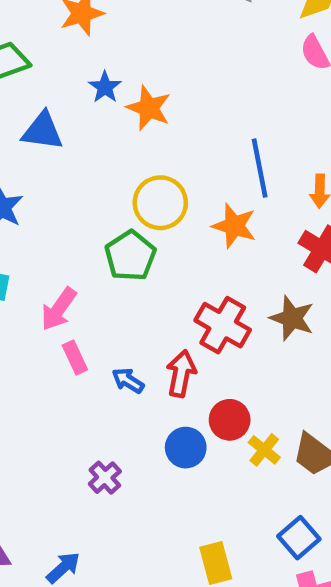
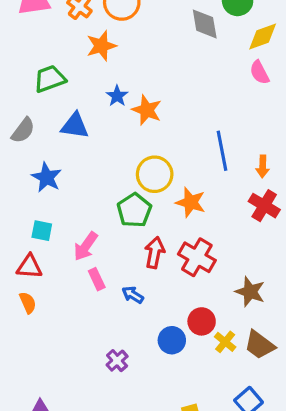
orange star: (234, 226) -> (191, 202), moved
brown star: (292, 318) -> (250, 292), moved
red arrow: (181, 374) -> (155, 253), moved

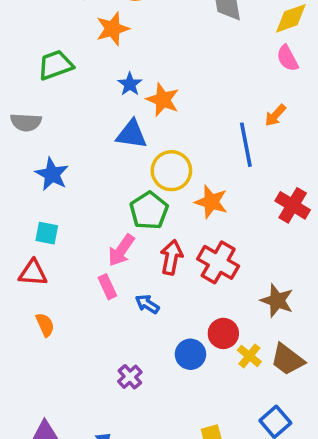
blue triangle: (75, 126) -> (132, 134), moved
gray semicircle: (23, 130) -> (26, 122), turned 56
orange arrow: (263, 166) -> (275, 115), moved, turned 40
pink arrow: (86, 246) -> (121, 250), moved
orange semicircle: (28, 303) -> (45, 325), moved

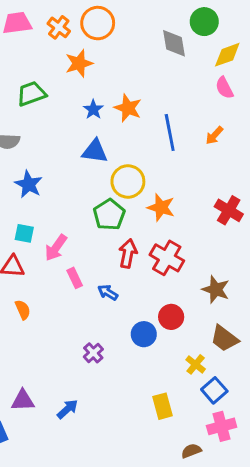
orange star: (163, 100) -> (128, 108), moved
blue line: (246, 145) -> (170, 133), moved
pink arrow: (121, 250) -> (56, 248), moved
yellow cross: (249, 356) -> (196, 364), moved

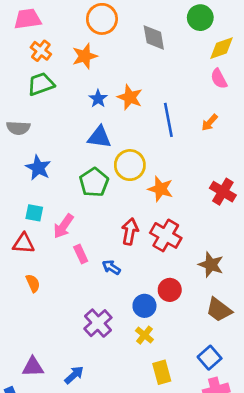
orange cross: (59, 27) -> (41, 51), moved
gray diamond: (174, 43) -> (154, 38), moved
green pentagon: (109, 215) -> (94, 182), moved
purple cross: (93, 353) -> (98, 323), size x1.5
yellow cross: (196, 364) -> (144, 335), moved

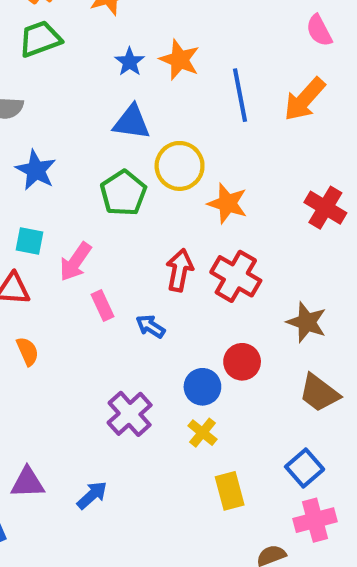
orange arrow: (210, 123) -> (305, 99), size x1.6

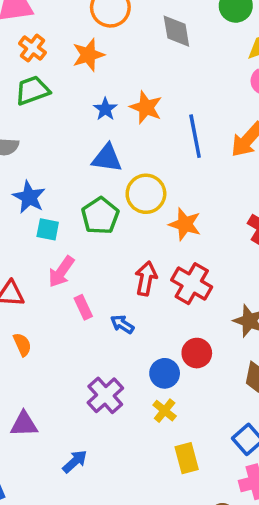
cyan square: (30, 241) -> (48, 229), moved
purple triangle: (27, 483) -> (24, 424), moved

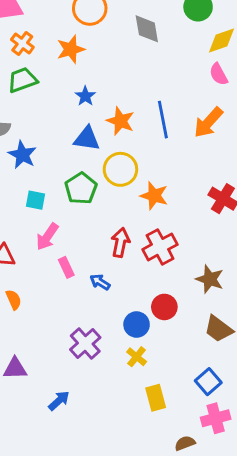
orange star: (146, 107) -> (120, 121), moved
blue star: (29, 197) -> (22, 155), moved
red cross: (192, 284) -> (160, 247), turned 32

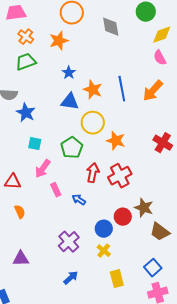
green pentagon: (81, 188) -> (72, 148), moved
brown star: (210, 279) -> (144, 208), moved
blue arrow: (59, 401) -> (71, 278), moved

